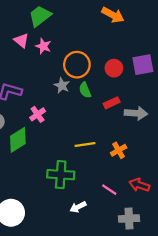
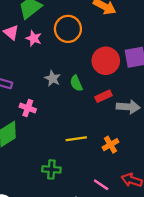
orange circle: (77, 65) -> (68, 29), moved
red circle: (114, 68) -> (106, 61), size x1.5
pink cross: (38, 114) -> (28, 108), turned -35
green cross: (61, 175) -> (51, 169), size x0.7

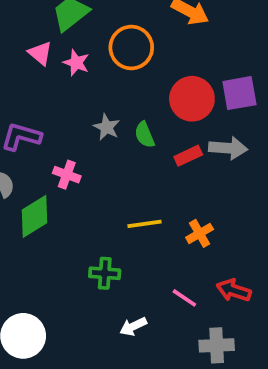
gray arrow: (128, 107) -> (228, 148), moved

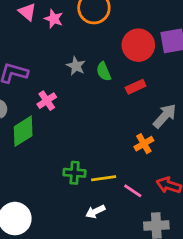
gray arrow: (228, 148) -> (165, 116), moved, turned -52
pink cross: (67, 175) -> (47, 101), turned 36
yellow line: (145, 224) -> (104, 178), moved

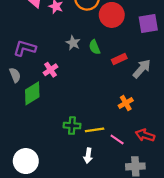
red circle: (138, 45) -> (112, 15), moved
gray arrow: (165, 116) -> (142, 69), moved
white arrow: (95, 212) -> (88, 156), turned -56

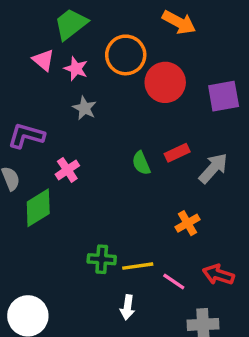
gray star: (73, 43) -> (85, 108), moved
green semicircle: (95, 47) -> (141, 163), moved

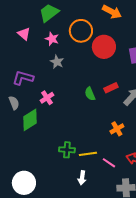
pink triangle: (43, 60) -> (24, 34), moved

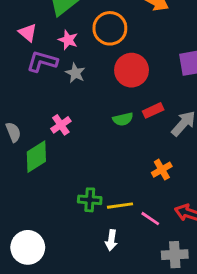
red circle: (104, 47) -> (132, 70), moved
purple L-shape: (23, 78) -> (42, 61), moved
green semicircle: (90, 94) -> (123, 119), turned -80

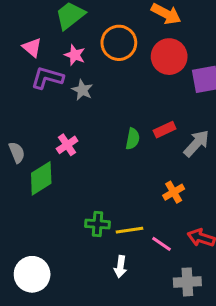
red circle: (132, 70) -> (169, 57), moved
green semicircle: (123, 119) -> (133, 139), turned -66

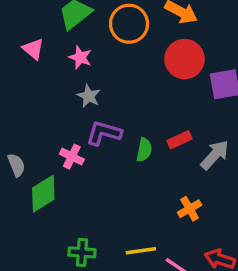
orange circle: (119, 43) -> (129, 24), moved
purple L-shape: (47, 78) -> (104, 133), moved
pink cross: (67, 145) -> (72, 157), turned -30
green cross: (98, 224) -> (82, 252), moved

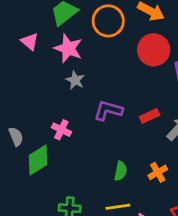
pink star: (80, 57) -> (68, 48), size x1.5
purple L-shape: (104, 133) -> (108, 110), moved
green semicircle: (144, 150) -> (121, 171), moved

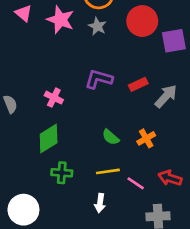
gray star: (75, 80) -> (97, 26), moved
green diamond: (38, 160) -> (49, 138), moved
green semicircle: (121, 171) -> (111, 137), turned 120

